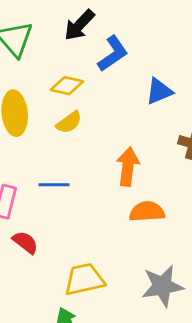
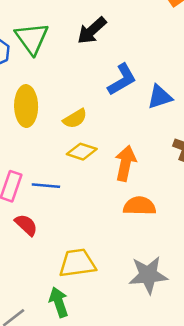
blue L-shape: (113, 54) -> (122, 80), moved
yellow diamond: (67, 86) -> (82, 152), moved
blue line: (54, 185) -> (46, 186), moved

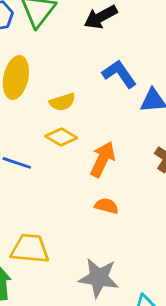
blue L-shape: (122, 80) -> (119, 74), turned -108
orange semicircle: (140, 206) -> (107, 206), size x0.7

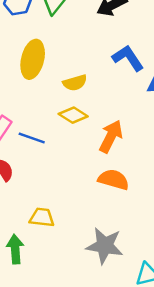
orange semicircle: (107, 206) -> (113, 180), size x1.4
yellow trapezoid: (30, 249) -> (42, 217), size x0.7

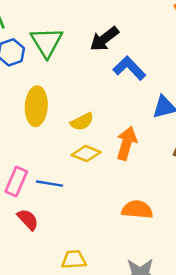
blue L-shape: (128, 58) -> (129, 68), moved
orange arrow: (111, 137) -> (127, 143), moved

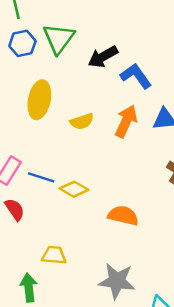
black arrow: (104, 39) -> (103, 57), moved
orange arrow: (127, 143) -> (126, 121), moved
yellow diamond: (86, 154) -> (74, 189), moved

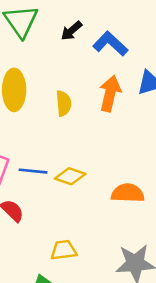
black arrow: (103, 57) -> (71, 31), size x0.7
yellow semicircle: (82, 121) -> (64, 103), turned -65

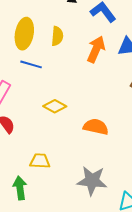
yellow semicircle: (64, 103) -> (57, 36), moved
blue line: (33, 171) -> (31, 64), moved

